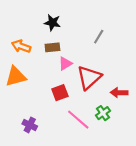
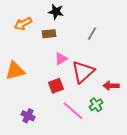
black star: (52, 23) -> (56, 12), moved
orange arrow: (21, 46) -> (23, 24), moved, turned -48
brown rectangle: (52, 47) -> (49, 34), moved

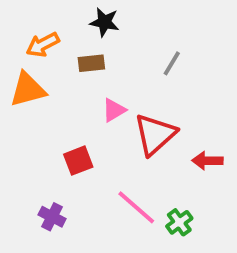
orange triangle: (15, 71) -> (28, 90), moved
red square: (56, 86) -> (78, 161), moved
green cross: (96, 105) -> (179, 222), moved

